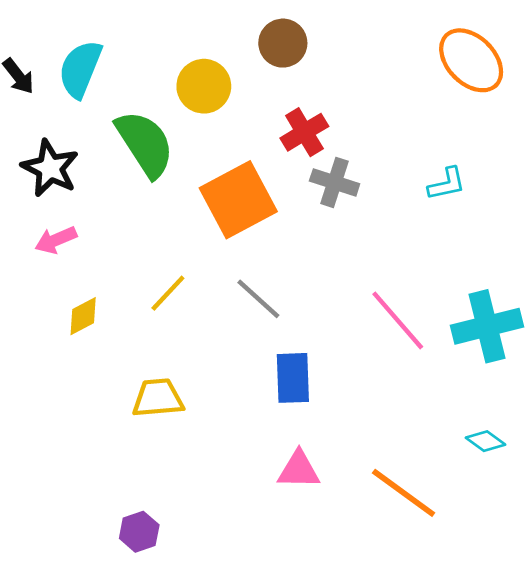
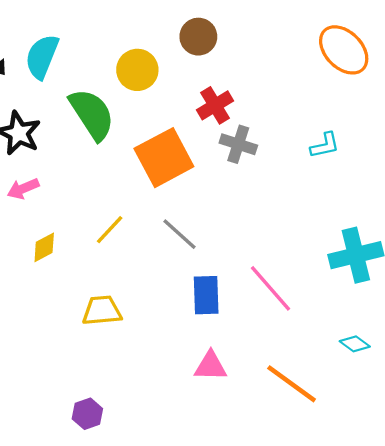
pink line: (398, 320) -> (270, 288), moved

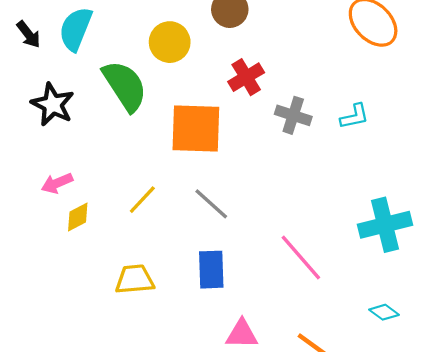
gray cross: (238, 144) -> (293, 115), moved
orange square: (164, 158) -> (196, 128), turned 30
pink arrow: (23, 189) -> (57, 183), moved
blue rectangle: (206, 295) -> (211, 270), moved

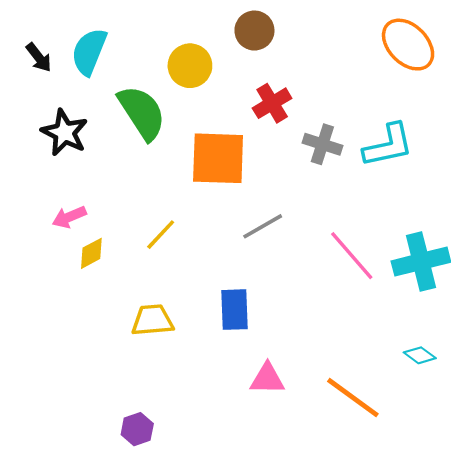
cyan L-shape: (354, 116) -> (388, 145), size x1.6
gray line: (211, 204) -> (263, 226), moved, turned -72
pink line: (301, 258) -> (352, 256), moved

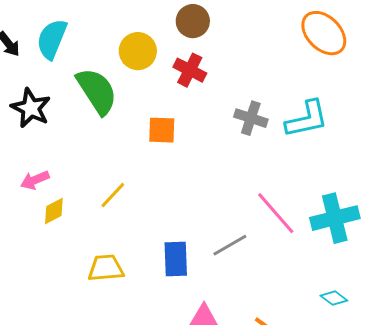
red cross: (272, 103) -> (190, 70), moved, turned -32
orange square: (218, 158) -> (162, 130), size x0.6
gray line: (263, 226) -> (230, 245), moved

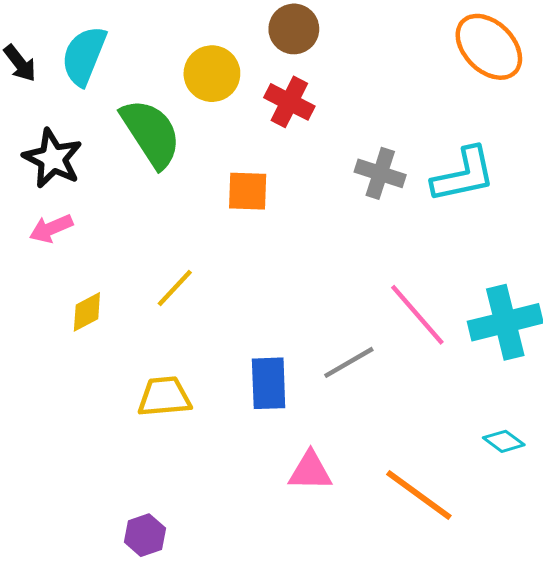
pink arrow: (35, 180) -> (51, 228), moved

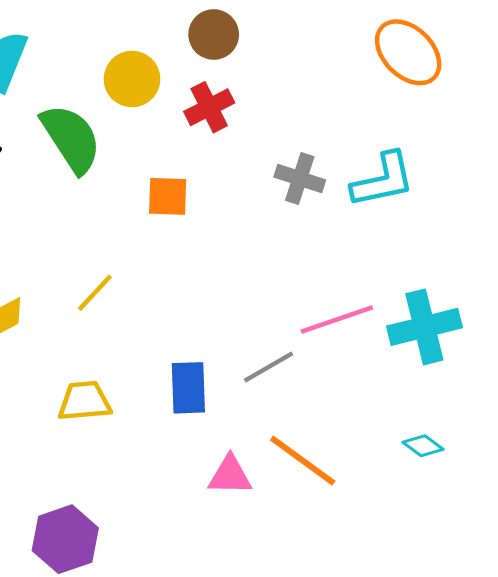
red cross: (289, 102) -> (209, 107), turned 36
pink line: (417, 315) -> (337, 320), turned -68
orange line: (419, 495) -> (303, 461), moved
purple hexagon: (145, 535) -> (65, 539), size x1.6

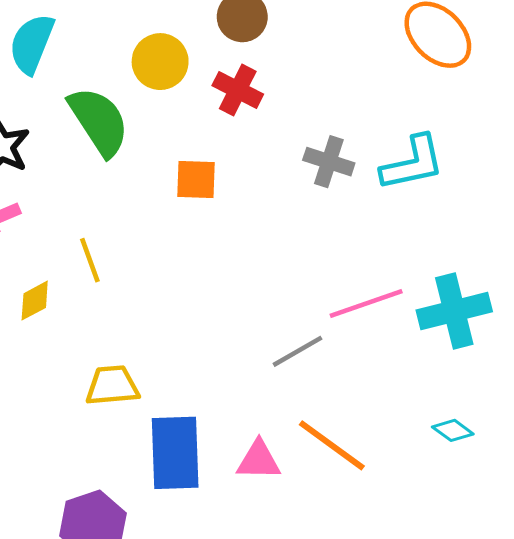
red cross: (209, 107) -> (238, 90), turned -36
yellow line: (95, 293) -> (90, 260), moved, turned -63
blue rectangle: (188, 388) -> (175, 453), moved, size x1.4

